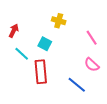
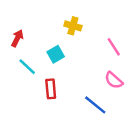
cyan square: (45, 44) -> (56, 54), turned 32
red rectangle: (41, 72) -> (51, 89), size x0.7

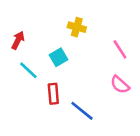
blue line: (95, 105) -> (82, 111), moved

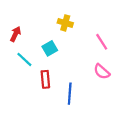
blue line: (82, 111) -> (70, 94), turned 55

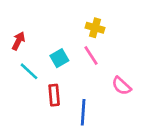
yellow cross: (65, 23) -> (95, 28), moved
pink line: (102, 42) -> (91, 55), moved

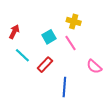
cyan square: (59, 58) -> (49, 37), moved
red rectangle: (54, 95) -> (45, 65), moved, turned 49

